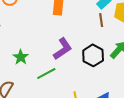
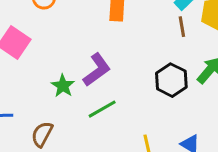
purple L-shape: (63, 49) -> (97, 70), moved

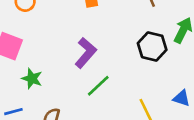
green star: (63, 86) -> (32, 79), moved

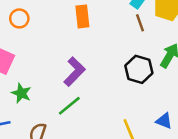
green line: (98, 86) -> (69, 106), moved

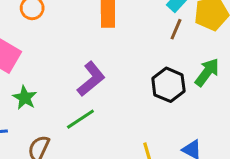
brown line: (140, 23) -> (176, 29), turned 36

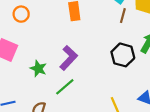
green star: (25, 98) -> (38, 69), moved

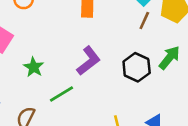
purple L-shape: (69, 58) -> (88, 61), moved

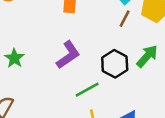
green line: (62, 94) -> (87, 90), moved

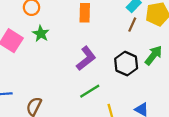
green star: (14, 58) -> (41, 34), moved
green line: (87, 90) -> (90, 91), moved

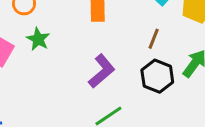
brown line: (132, 25) -> (154, 39), moved

